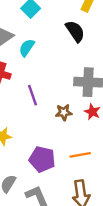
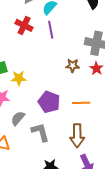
purple line: (33, 95) -> (51, 30), moved

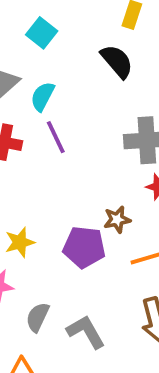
brown star: (73, 66) -> (117, 220), moved
purple pentagon: (49, 102) -> (84, 247), moved

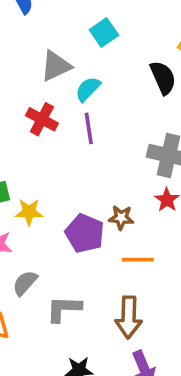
gray L-shape: (86, 332) -> (64, 309), turned -75

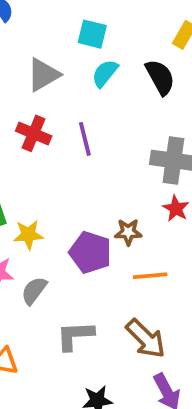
cyan square: (104, 33) -> (92, 34), turned -36
cyan semicircle: (88, 89) -> (105, 73), moved
gray semicircle: (25, 283) -> (34, 291), moved
brown arrow: (129, 317) -> (146, 339), turned -42

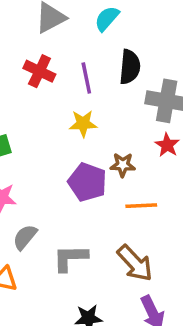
black semicircle: (160, 77) -> (130, 67), moved, turned 32
yellow star: (28, 235) -> (83, 124), moved
gray semicircle: (34, 291) -> (25, 237), moved

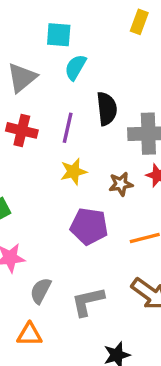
purple line: (86, 78) -> (68, 128), turned 36
brown star: (123, 165) -> (121, 184), moved

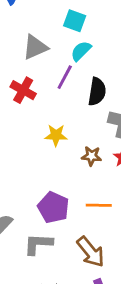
purple line: (68, 128) -> (65, 77), moved
purple pentagon: (89, 226) -> (53, 207), moved

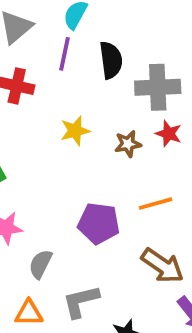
gray L-shape: (38, 244) -> (81, 301), moved

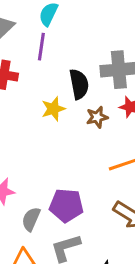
black semicircle: (111, 60) -> (79, 84), moved
purple pentagon: (99, 223) -> (66, 205), moved

